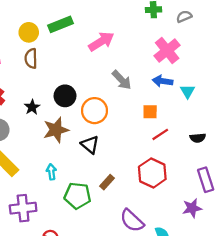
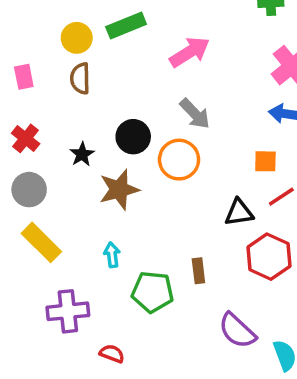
gray arrow: (122, 80) -> (195, 114), moved
black triangle: (90, 145) -> (239, 213), moved, turned -48
brown rectangle: (107, 182) -> (198, 271), turned -49

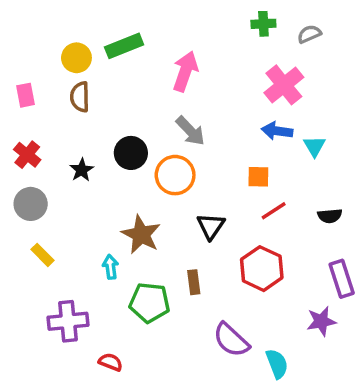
pink arrow: (190, 52) -> (185, 71), turned -39
brown star: (119, 190) -> (141, 235), moved, turned -30
black triangle: (239, 213) -> (211, 226), moved, turned -48
yellow rectangle: (41, 242) -> (42, 255), size x0.6

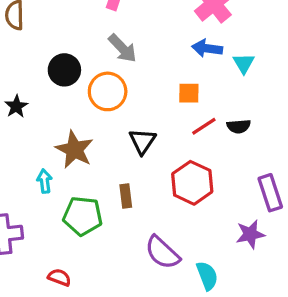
black star: (82, 170) -> (16, 106), moved
black semicircle: (330, 216) -> (239, 126), moved
red semicircle: (110, 362) -> (59, 277), moved

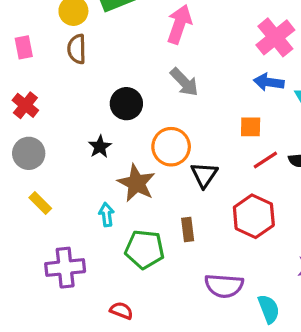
orange circle: (108, 91) -> (171, 147), moved
black star: (16, 106) -> (100, 147), moved
purple semicircle: (162, 252) -> (224, 286), turned -39

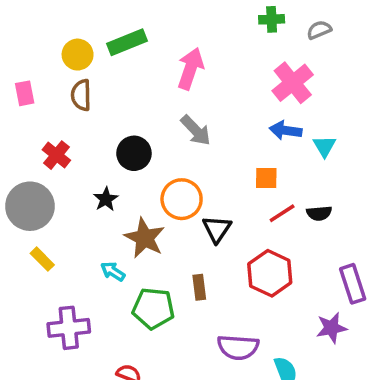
red cross: (25, 105) -> (56, 155), moved
gray circle: (29, 153) -> (30, 206), size x1.4
cyan arrow: (107, 215) -> (113, 271), turned -50

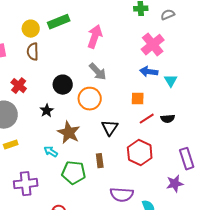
orange circle: (182, 199) -> (90, 99), moved
yellow rectangle: (42, 259) -> (11, 145), turned -64

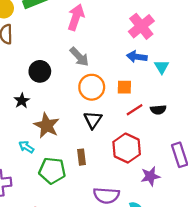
orange circle: (90, 99) -> (92, 87), moved
purple star: (175, 184) -> (150, 176), moved

